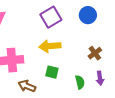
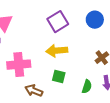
green semicircle: (80, 82) -> (87, 87), turned 32

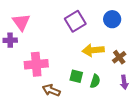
yellow arrow: (57, 51) -> (93, 50), moved
green semicircle: (87, 87) -> (95, 81), moved

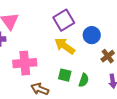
blue circle: (112, 19) -> (92, 35), moved
yellow arrow: (93, 50) -> (65, 46), moved, turned 40

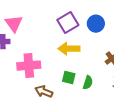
blue circle: (92, 35) -> (96, 24), moved
yellow arrow: (65, 46) -> (69, 49), turned -35

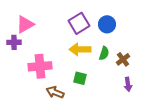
pink triangle: (14, 24) -> (25, 24), turned 36
green semicircle: (88, 83) -> (104, 53), moved

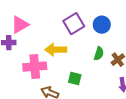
yellow arrow: (80, 49) -> (56, 50), moved

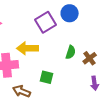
blue circle: (102, 25) -> (70, 13), moved

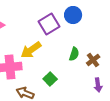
yellow arrow: (28, 48) -> (31, 50), turned -35
green square: (47, 77) -> (50, 79), turned 32

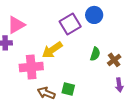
green square: (50, 79) -> (68, 89), moved, turned -32

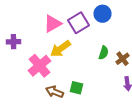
pink triangle: (16, 25) -> (52, 24), moved
pink cross: (31, 67) -> (40, 66), turned -35

